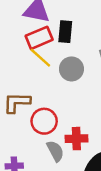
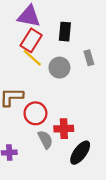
black rectangle: (65, 32) -> (65, 32), moved
red rectangle: (39, 38) -> (31, 40), turned -35

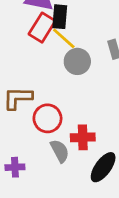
black rectangle: (65, 32) -> (60, 17), moved
yellow line: (32, 58) -> (64, 38), moved

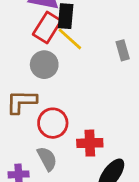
gray circle: (77, 61) -> (44, 65), moved
gray semicircle: (60, 151) -> (47, 159), moved

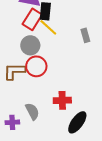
red circle: (53, 123) -> (36, 66), moved

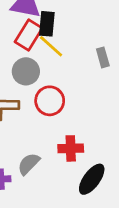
red circle: (36, 66) -> (50, 101), moved
gray semicircle: (32, 111) -> (29, 164), turned -108

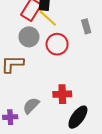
red circle: (50, 101) -> (57, 44), moved

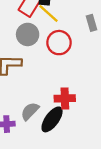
black ellipse: (78, 117) -> (52, 119), moved

